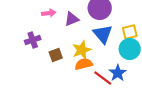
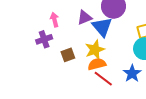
pink arrow: (49, 13) -> (55, 20), moved, turned -96
blue triangle: (103, 34) -> (102, 27), moved
red line: (103, 78) -> (103, 79), moved

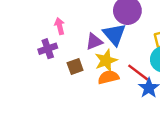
purple triangle: (85, 18) -> (94, 42), moved
red line: (103, 79) -> (138, 72), moved

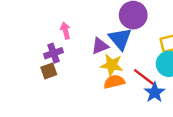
yellow star: (106, 61) -> (112, 65), turned 30
brown square: (75, 67) -> (49, 71), moved

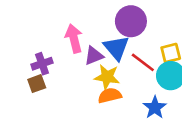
pink arrow: (65, 31) -> (74, 38), moved, size x1.5
red line: (144, 77) -> (143, 62), moved

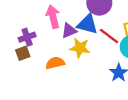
blue triangle: (116, 48) -> (87, 24), turned -35
orange semicircle: (110, 96) -> (55, 63), moved

